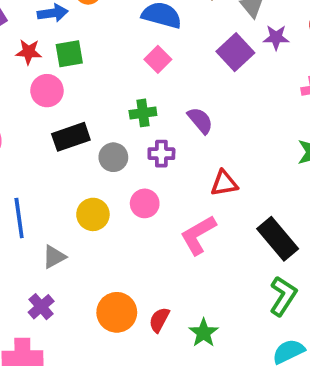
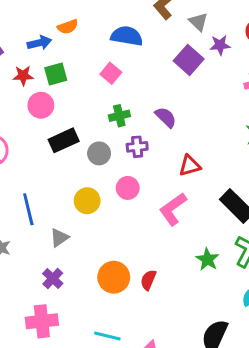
pink square: (158, 59) -> (111, 73), moved
green star: (204, 333) -> (207, 259), moved

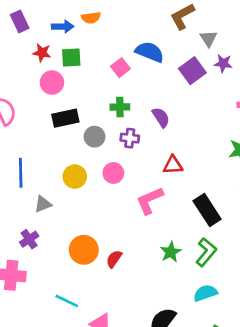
blue semicircle: (127, 36) -> (150, 52), moved

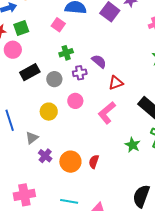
purple semicircle: (161, 117) -> (99, 61), moved
purple cross: (29, 239) -> (45, 156), moved

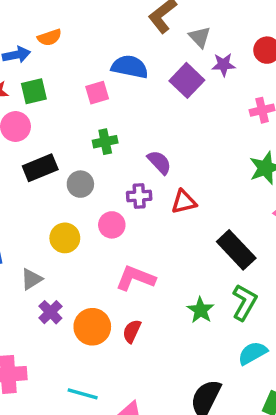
pink square: (58, 25) -> (97, 93), turned 32
purple cross: (80, 73) -> (139, 196), moved
pink L-shape: (107, 113) -> (135, 278), moved, turned 55

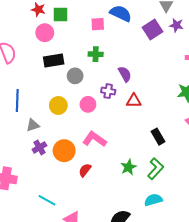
black rectangle: (236, 250) -> (158, 137), size x0.7
orange circle: (92, 327) -> (64, 151), moved

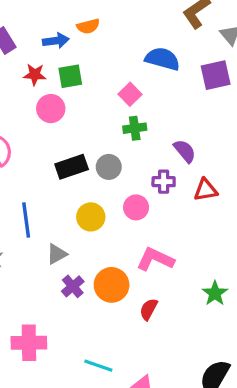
pink square: (98, 24) -> (130, 94), moved, turned -32
purple square: (153, 29) -> (216, 75), turned 30
black rectangle: (54, 61) -> (72, 167), moved

